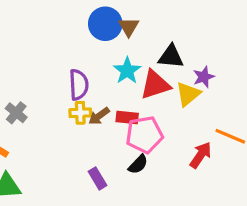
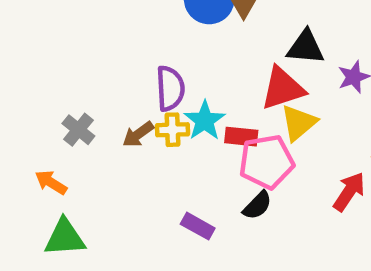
cyan star: (127, 71) -> (205, 121), moved
yellow triangle: (188, 94) -> (299, 123), moved
brown arrow: (99, 116) -> (138, 134), moved
purple rectangle: (97, 178) -> (198, 226), turned -30

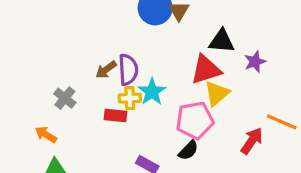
brown arrow: (138, 134) -> (106, 70), moved
red rectangle: (241, 137) -> (116, 116), moved

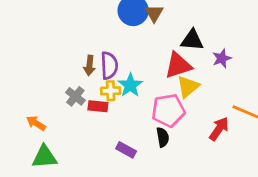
brown arrow: (106, 70) -> (89, 65), turned -48
gray cross: (65, 98) -> (75, 96), moved
black semicircle: (188, 150) -> (163, 137), turned -54

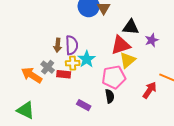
orange arrow: (36, 123) -> (32, 75), moved, size x1.5
green triangle: (44, 157) -> (26, 110), turned 30

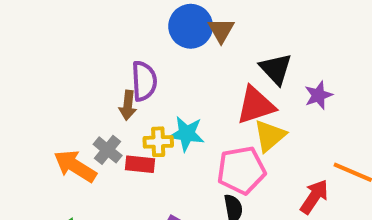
black triangle: (131, 27) -> (276, 69), turned 42
purple semicircle: (72, 45) -> (144, 81), moved
cyan star: (87, 59) -> (187, 134), turned -30

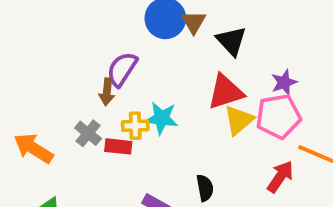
black triangle: (276, 69) -> (231, 41), moved
purple semicircle: (144, 81) -> (122, 69), turned -144
orange arrow: (75, 166) -> (33, 148), moved
pink pentagon: (241, 170) -> (278, 116), moved

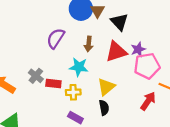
purple star: (284, 82) -> (138, 49), moved
brown arrow: (107, 92) -> (89, 44), moved
yellow triangle: (239, 120) -> (106, 87), moved
yellow cross: (135, 126) -> (73, 92), moved

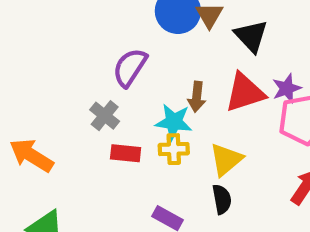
brown arrow: (89, 44) -> (197, 97), moved
gray cross: (36, 76) -> (105, 116), moved
yellow cross: (73, 92) -> (174, 149), moved

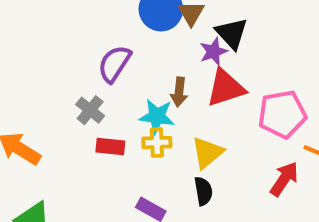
purple star: (287, 88) -> (213, 52), moved

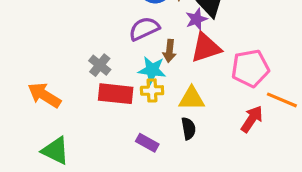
purple semicircle: (114, 64) -> (144, 29), moved, turned 32
red rectangle: (110, 147) -> (116, 94), size x1.5
yellow triangle: (207, 153) -> (192, 98), turned 40

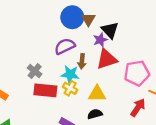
yellow cross: (152, 90) -> (70, 88), turned 32
black semicircle: (188, 128) -> (95, 114), turned -96

